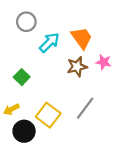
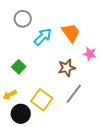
brown star: (77, 67) -> (67, 68), moved

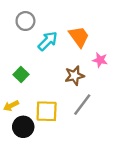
yellow square: (42, 100) -> (47, 111), turned -35

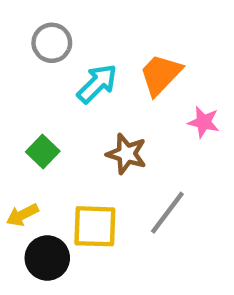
orange trapezoid: (79, 37) -> (161, 75), turned -100
brown star: (74, 76) -> (127, 154), moved, turned 30

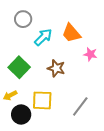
orange trapezoid: (161, 75) -> (71, 33), turned -85
green square: (43, 152) -> (19, 67), size x1.5
gray line: (167, 213) -> (80, 106), moved

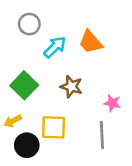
pink star: (90, 54) -> (112, 103), moved
gray line: (80, 106) -> (102, 135), turned -40

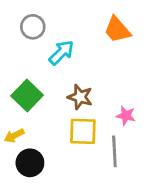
orange trapezoid: (91, 42) -> (117, 30), moved
yellow square: (54, 127) -> (83, 131), moved

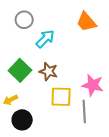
brown star: (80, 97) -> (48, 71), moved
pink star: (126, 116) -> (93, 85), size x1.5

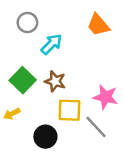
gray line: (84, 111) -> (96, 127), turned -40
black circle: (22, 120) -> (45, 137), moved

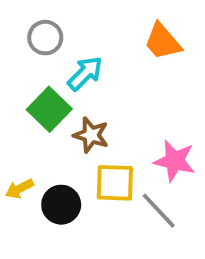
green square: (23, 80) -> (49, 109), moved
black circle: (45, 137) -> (61, 205), moved

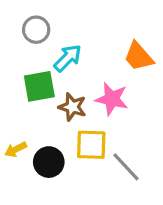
orange trapezoid: (163, 42) -> (139, 56), moved
green square: (49, 109) -> (39, 86), turned 36
pink star: (175, 161) -> (112, 99), moved

